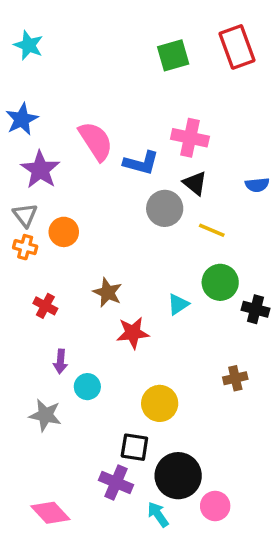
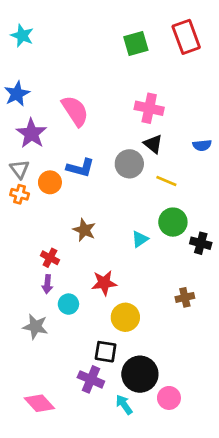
blue L-shape: (141, 163) -> (80, 168), moved
red cross: (45, 306) -> (50, 258), moved
red star: (133, 333) -> (104, 283), moved

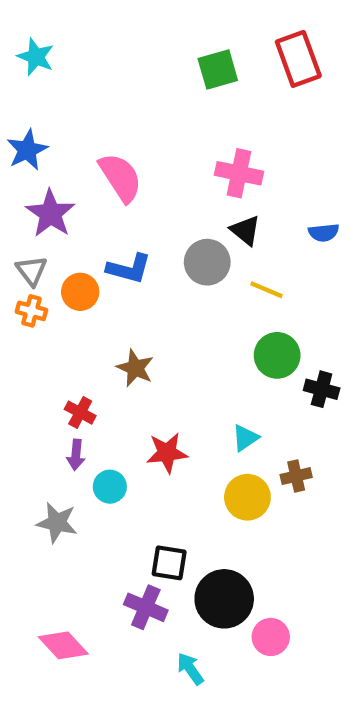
cyan triangle: (140, 239) -> (245, 438), moved
yellow circle: (125, 317) -> (247, 497), moved
cyan arrow: (124, 405) -> (190, 669), moved

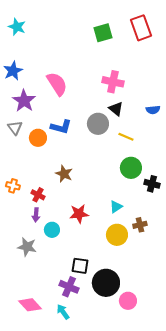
orange cross: (31, 311) -> (13, 186), moved
cyan arrow: (190, 669) -> (63, 312), moved

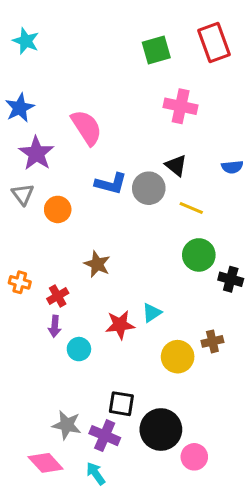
pink cross: (113, 82) -> (181, 106), moved
blue L-shape: (61, 127) -> (111, 184), moved
red cross: (38, 195) -> (58, 296), turned 32
cyan triangle: (116, 207) -> (152, 313), moved
gray star: (27, 247) -> (67, 425), moved

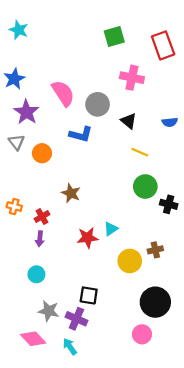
red rectangle: (214, 42) -> (163, 45), moved
gray circle: (149, 188) -> (98, 104), moved
cyan circle: (79, 349) -> (36, 274), moved
black circle: (161, 430) -> (155, 302), moved

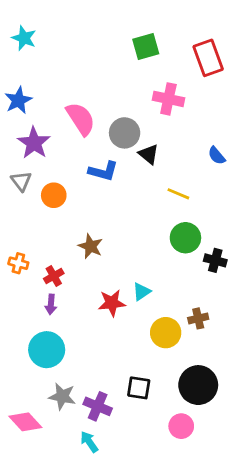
black triangle: (129, 121) -> (149, 154), moved
blue semicircle: (170, 122) -> (217, 156), turned 56
cyan circle: (36, 274) -> (47, 350), size x1.6
black square: (89, 295) -> (139, 388), moved
pink diamond: (33, 339) -> (25, 422), moved

